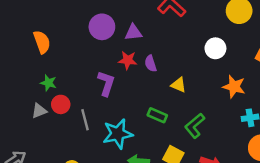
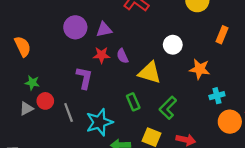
white circle: (215, 48) -> (173, 45), moved
yellow triangle: (179, 85) -> (150, 73), size x1.6
green rectangle: (157, 115) -> (133, 102), turned 49

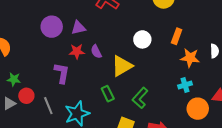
orange rectangle: (222, 35) -> (177, 36), moved
orange star: (200, 69) -> (190, 58), moved
yellow triangle: (150, 73) -> (122, 66), turned -45

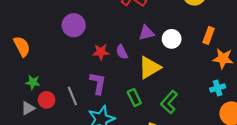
purple triangle: (78, 28) -> (146, 33), moved
purple L-shape: (62, 73) -> (98, 83), moved
gray line: (48, 106) -> (72, 96), moved

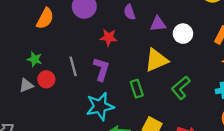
orange semicircle: (22, 46) -> (45, 18), moved, turned 48
purple semicircle: (122, 52) -> (130, 12), moved
gray line: (72, 96) -> (73, 66), moved
green L-shape: (169, 102) -> (181, 88), moved

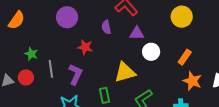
orange semicircle: (45, 18) -> (17, 20), moved
purple triangle: (158, 24) -> (137, 33), moved
green star: (35, 59) -> (31, 54), moved

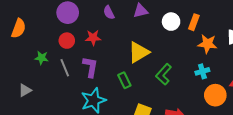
white circle: (151, 52) -> (171, 22), moved
red circle: (26, 77) -> (67, 41), moved

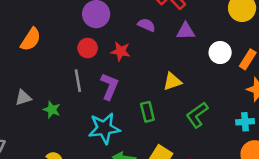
purple semicircle: (109, 13) -> (146, 25), turned 128
orange semicircle: (19, 28) -> (31, 39), moved
yellow triangle: (139, 52) -> (172, 81), size x0.7
green star: (42, 58) -> (52, 110), moved

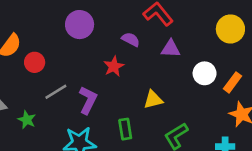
red circle: (88, 48) -> (35, 62), moved
red star: (121, 51) -> (114, 66), moved, turned 30
gray line: (78, 81) -> (56, 92), turned 65

